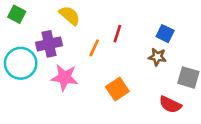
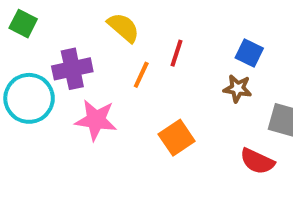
yellow semicircle: (70, 16) -> (123, 28), moved

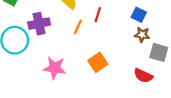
brown star: (238, 89) -> (142, 35), moved
pink star: (96, 120) -> (55, 68), moved

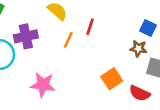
blue square: (139, 15) -> (148, 28), moved
orange square: (98, 62) -> (112, 79), moved

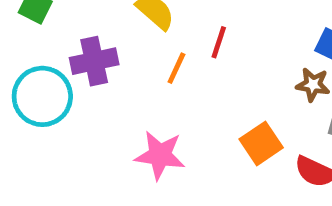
pink star: (43, 85) -> (160, 155), moved

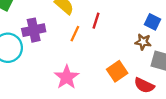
pink star: (160, 155) -> (67, 77), turned 30

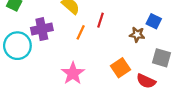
brown star: (143, 42) -> (137, 35), moved

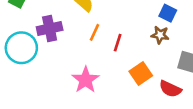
red line: (101, 20) -> (118, 43), moved
blue square: (154, 21) -> (168, 13), moved

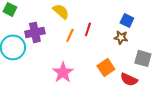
red line: (118, 43) -> (88, 29), moved

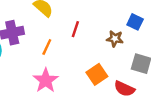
blue square: (127, 20) -> (135, 22), moved
orange line: (70, 35) -> (47, 47), moved

